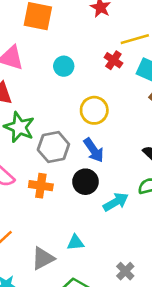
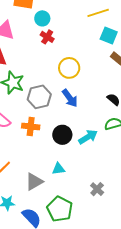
red cross: (113, 60) -> (47, 37), moved
cyan circle: (64, 66) -> (42, 18), moved
black circle: (85, 182) -> (62, 135), moved

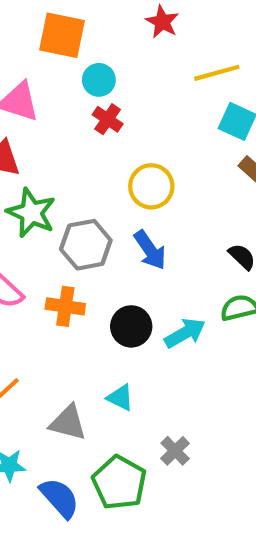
cyan triangle: (58, 169) -> (120, 398), turned 32
gray triangle: (34, 182) -> (68, 423), turned 42
gray cross: (97, 189) -> (175, 451), moved

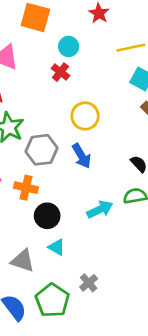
cyan circle: (99, 80) -> (69, 46), moved
black circle: (131, 326) -> (47, 216), moved

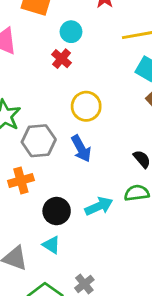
orange cross: (26, 188) -> (21, 180), turned -30
black circle: (47, 216) -> (57, 211), moved

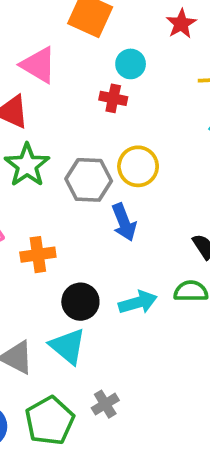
red cross: (62, 59) -> (113, 98), turned -36
gray hexagon: (39, 141) -> (89, 180), moved
cyan triangle: (51, 245) -> (68, 346), size x1.5

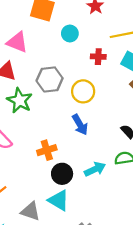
red cross: (113, 98) -> (98, 57), moved
gray hexagon: (89, 180) -> (50, 79), moved
orange cross: (38, 255) -> (47, 150), moved

